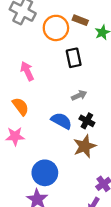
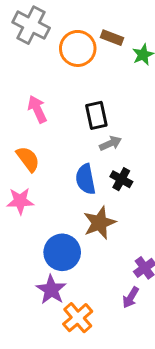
black rectangle: (74, 58) -> (96, 115), moved
blue semicircle: (61, 121) -> (85, 179), turned -130
brown star: (85, 146) -> (100, 223), moved

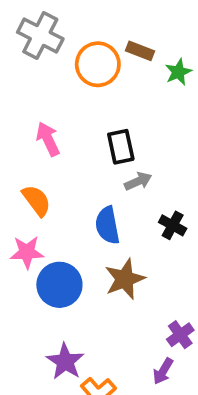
black cross: (121, 179) -> (173, 225), moved
blue circle: (62, 252) -> (59, 285), moved

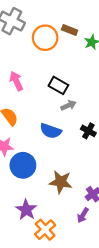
black rectangle: (121, 147) -> (58, 85), turned -48
blue semicircle: (107, 225) -> (51, 131), turned -60
brown star: (125, 279) -> (61, 182), moved, turned 30

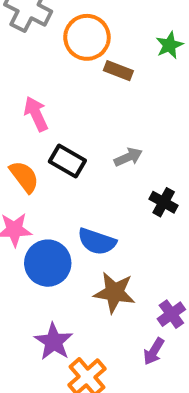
brown rectangle: (70, 30) -> (118, 71), moved
black rectangle: (58, 85) -> (67, 161), moved
blue semicircle: (51, 131) -> (97, 241), moved

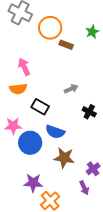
black rectangle: (67, 161) -> (40, 107), moved
orange semicircle: (24, 177) -> (18, 89), moved, turned 120
purple star: (54, 342) -> (33, 183), turned -30
purple arrow: (154, 351) -> (84, 188), turned -56

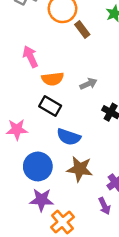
brown rectangle: (66, 45) -> (82, 30), turned 32
orange semicircle: (18, 89) -> (53, 79), moved
blue circle: (30, 143) -> (38, 166), moved

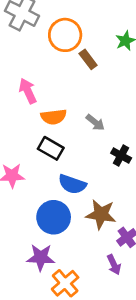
gray arrow: (88, 84) -> (95, 122), turned 63
blue circle: (38, 166) -> (54, 217), moved
brown star: (80, 169) -> (101, 214), moved

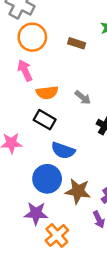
orange circle: (65, 35) -> (32, 37), moved
brown rectangle: (88, 59) -> (77, 43), turned -35
brown star: (101, 214) -> (78, 191), moved

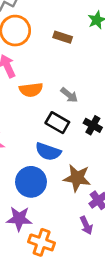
black rectangle: (45, 120) -> (57, 123), moved
brown star: (78, 191) -> (77, 178), moved
orange cross: (57, 235) -> (42, 242), turned -30

